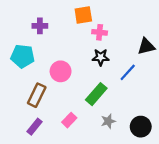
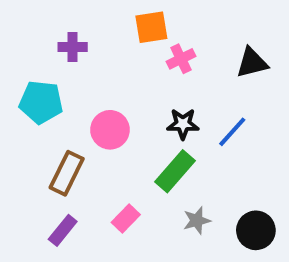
pink cross: (100, 32) -> (181, 59), turned -32
black triangle: (146, 46) -> (252, 63), moved
black star: (101, 57) -> (183, 124), moved

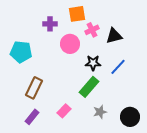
purple cross: (73, 47) -> (50, 24), moved
black triangle: (252, 63) -> (114, 36), moved
pink circle: (110, 130) -> (70, 44), moved

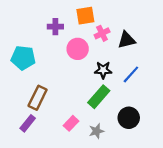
gray star: (100, 112) -> (96, 131), moved
purple rectangle: (32, 117) -> (28, 123), moved
black circle: (130, 117) -> (129, 118), moved

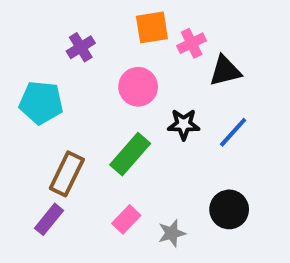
purple cross: (55, 27) -> (81, 47), moved, turned -32
pink cross: (102, 33) -> (192, 43), moved
green rectangle: (99, 97) -> (130, 154), moved

